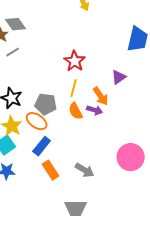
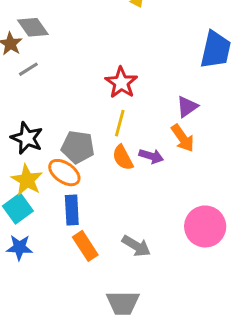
orange arrow: (101, 96) -> (183, 138), moved
blue rectangle: (42, 146) -> (72, 210), turned -42

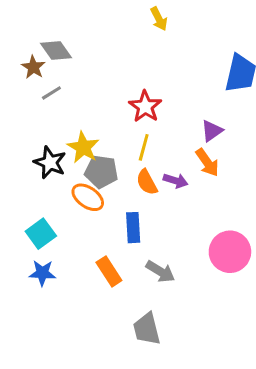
yellow star: (27, 180) -> (83, 147), moved
blue rectangle: (72, 210) -> (133, 228), moved
gray trapezoid: (123, 303) -> (147, 329), turned 76

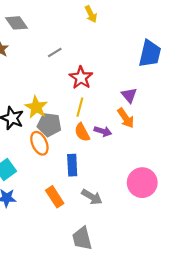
gray diamond: (56, 51) -> (16, 23), moved
gray line: (51, 93) -> (55, 52), moved
purple triangle: (212, 131) -> (129, 95), turned -35
orange ellipse: (88, 197) -> (39, 143), turned 30

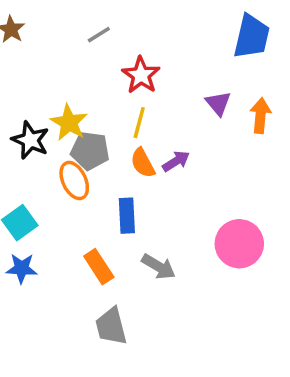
orange arrow: (126, 118) -> (260, 115), moved, turned -140
purple arrow: (103, 131) -> (176, 161), turned -49
gray trapezoid: (82, 238) -> (111, 326), moved

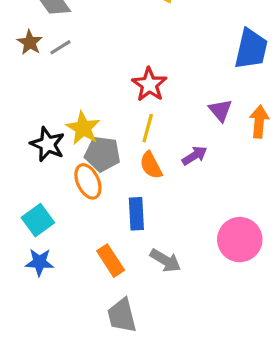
gray line: (99, 35) -> (60, 47), moved
purple arrow: (176, 161) -> (195, 156), moved

